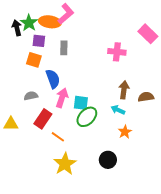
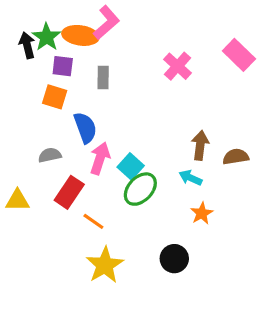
pink cross: (117, 52) -> (178, 66), moved, turned 36
cyan square: (81, 103) -> (131, 166), turned 35

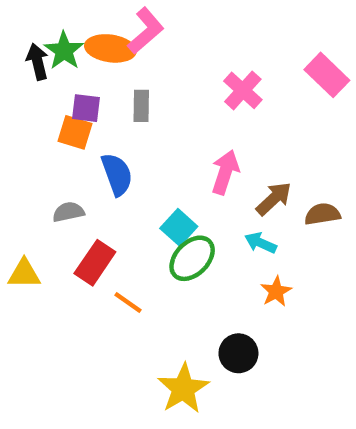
purple square: (63, 66) -> (86, 108), moved
brown arrow: (200, 145) -> (274, 199), turned 40
pink arrow: (100, 158) -> (225, 172), moved
yellow star: (105, 265) -> (183, 389), moved

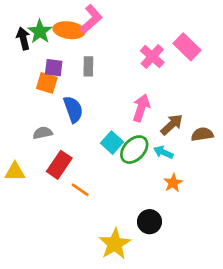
pink rectangle: (327, 75) -> (187, 47), moved
green ellipse: (192, 258) -> (134, 150), moved

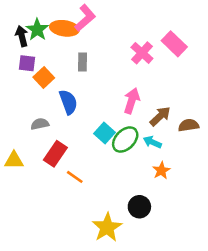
purple square: (54, 68) -> (27, 63), moved
orange square: (47, 83) -> (44, 77), turned 30

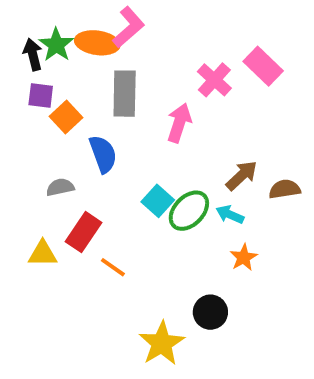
gray rectangle: (83, 62) -> (125, 94), size x1.6
pink arrow: (132, 101) -> (179, 123), moved
yellow triangle: (14, 160) -> (43, 254), moved

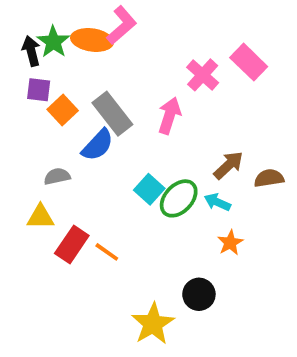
gray rectangle: (125, 94) -> (112, 114), moved, turned -39
blue semicircle: (103, 154) -> (98, 145), turned 63
red rectangle: (84, 232) -> (72, 245), moved
yellow triangle: (43, 254) -> (40, 217), moved

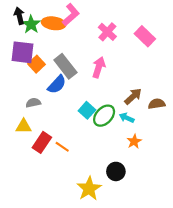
black arrow: (31, 51) -> (19, 16), moved
pink cross: (203, 75) -> (107, 32), moved
purple square: (39, 90) -> (23, 52), size x1.6

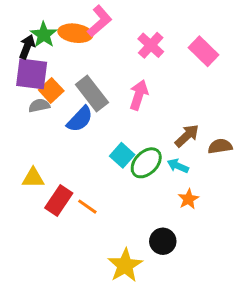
black arrow: (19, 16) -> (27, 47), moved, turned 35
gray semicircle: (33, 103) -> (39, 106), moved

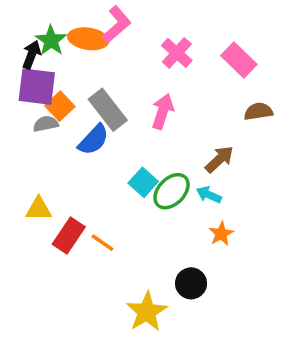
brown semicircle: (220, 146) -> (258, 111), moved

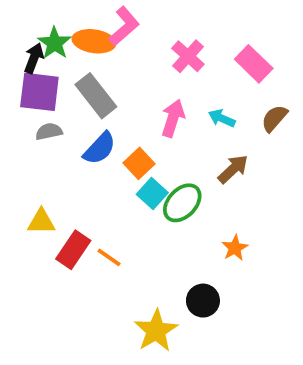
orange square: (60, 106) -> (139, 163), moved
gray rectangle: (108, 110) -> (96, 96), moved
brown semicircle: (258, 111) -> (274, 118), turned -40
cyan arrow: (209, 195) -> (222, 118), moved

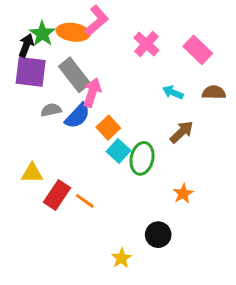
pink arrow: (173, 118) -> (92, 92), moved
brown semicircle: (274, 118) -> (214, 92), turned 50
gray semicircle: (49, 131) -> (51, 110), moved
green ellipse: (182, 203) -> (142, 158), turned -32
yellow star: (156, 331) -> (121, 258), size x0.6

